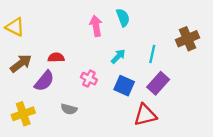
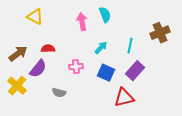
yellow triangle: (15, 27) -> (35, 17), moved
pink cross: (89, 79) -> (76, 67), turned -32
yellow cross: (23, 114) -> (17, 86), moved, turned -30

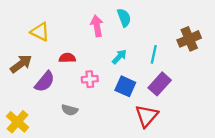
yellow triangle: (35, 17) -> (40, 32), moved
red semicircle: (48, 49) -> (67, 58), moved
yellow cross: (17, 86) -> (17, 122), moved
red triangle: (124, 98) -> (147, 116), turned -35

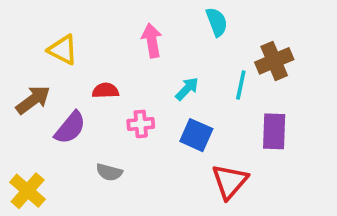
cyan semicircle: (124, 18) -> (217, 22), moved
brown cross: (189, 39) -> (274, 61), moved
purple rectangle: (160, 84) -> (274, 131), moved, turned -40

